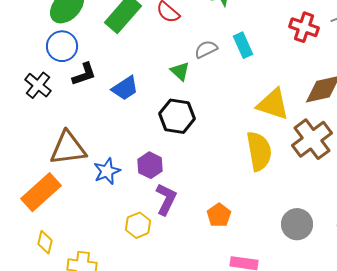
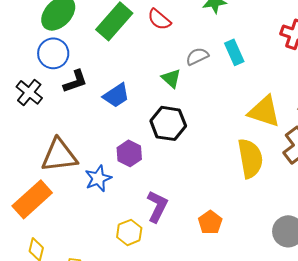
purple hexagon: (150, 165) -> (129, 153), moved

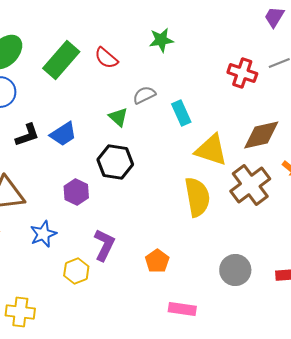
cyan rectangle: (234, 52) -> (181, 113), moved
black L-shape: (75, 81) -> (27, 135), moved
blue star: (98, 178) -> (43, 234), moved

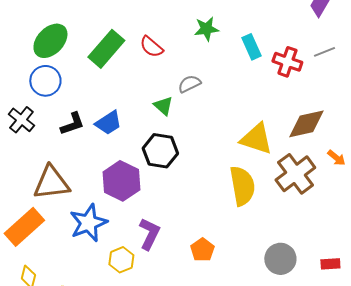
cyan rectangle: (181, 113) -> (251, 47), moved
purple hexagon: (76, 192) -> (121, 181), size x1.5
blue star: (43, 234) -> (88, 223), size x1.4

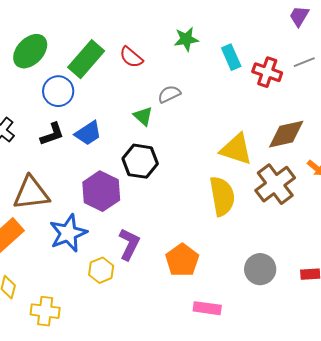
blue circle: (45, 81) -> (58, 91), moved
orange pentagon: (202, 250) -> (182, 260), size x1.4

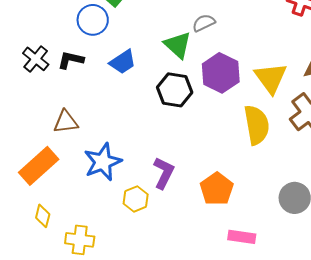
green triangle: (143, 116) -> (178, 45), size x1.4
black L-shape: (52, 134) -> (71, 60), moved, turned -148
yellow triangle: (236, 149) -> (271, 78), turned 36
purple hexagon: (101, 191) -> (221, 73), moved
brown triangle: (31, 193) -> (66, 122), size x0.7

